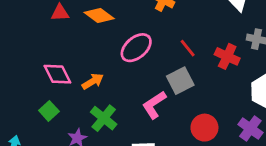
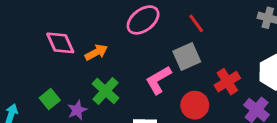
red cross: (227, 56) -> (227, 82), moved, turned 30
green square: (49, 111) -> (50, 99), moved
red circle: (204, 128) -> (195, 105), moved

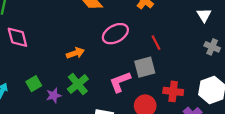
pink diamond: (60, 43) -> (17, 37), moved
red cross: (227, 82) -> (173, 91), turned 30

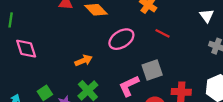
red line: (156, 43) -> (163, 33), moved, turned -32

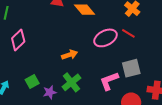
red line: (163, 33) -> (128, 33), moved
pink diamond: (26, 49) -> (18, 40), turned 60

